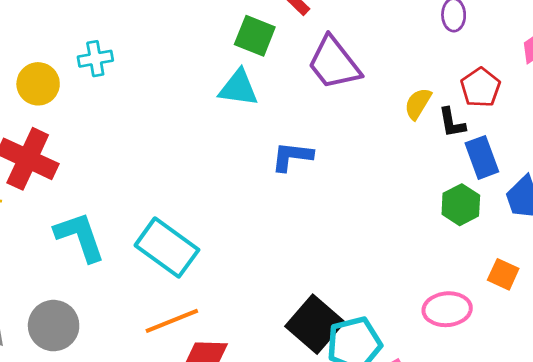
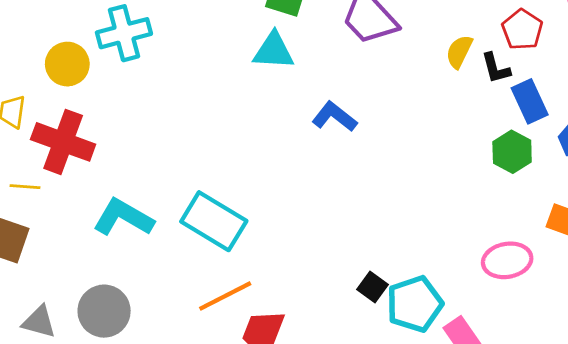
cyan cross: (95, 59) -> (124, 33), size x1.5
blue L-shape: (292, 156) -> (334, 117), turned 36
cyan L-shape: (80, 237) -> (123, 217), turned -36
black square: (315, 324) -> (373, 287), size x0.5

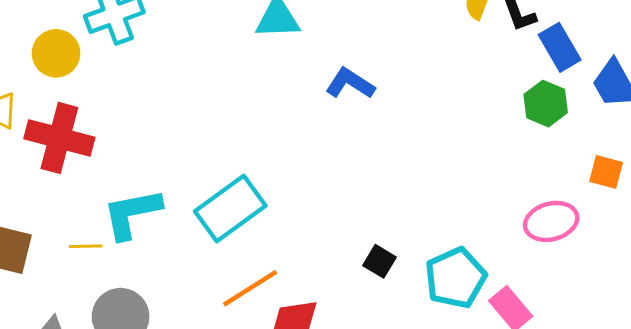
yellow line: (25, 187) -> (86, 246), moved
cyan L-shape: (123, 217) -> (132, 214), turned -36
cyan rectangle: (214, 221) -> (230, 209), turned -62
black square: (373, 287) -> (380, 261), moved

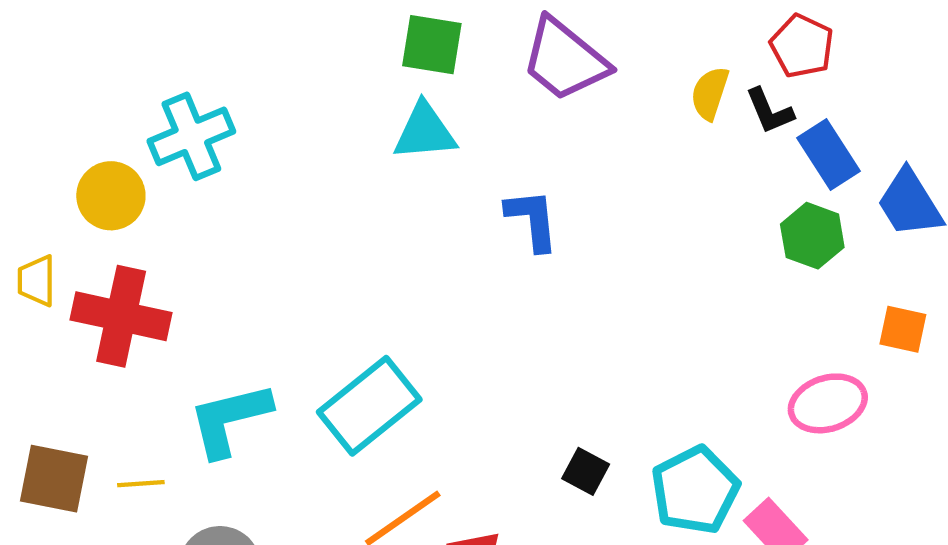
blue L-shape: (350, 83) -> (532, 220), turned 54
yellow line: (86, 246) -> (141, 484), moved

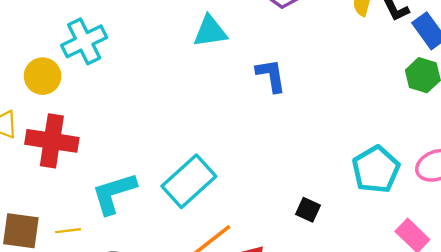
cyan pentagon: (695, 490) -> (376, 169), moved

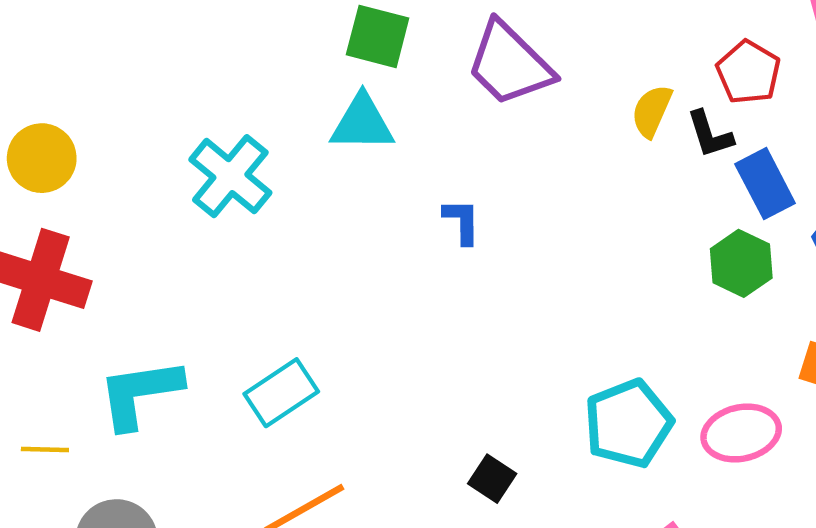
cyan cross: (84, 41) -> (230, 176), moved, turned -33
blue L-shape: (271, 76) -> (462, 221), size x0.7
cyan rectangle: (189, 181) -> (281, 393), size x0.7

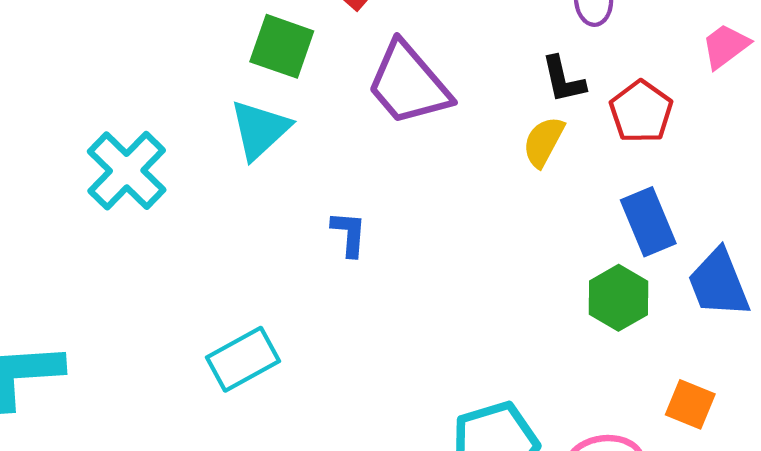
cyan triangle: (362, 123) -> (260, 130), turned -48
black L-shape: (710, 134) -> (563, 80), moved
cyan rectangle: (281, 393) -> (243, 359), moved

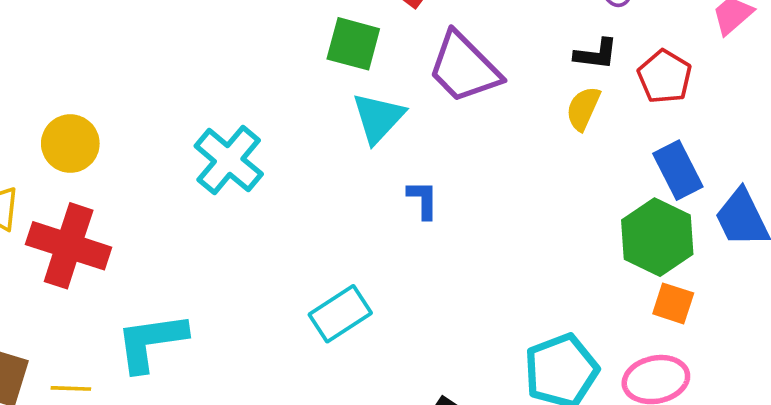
black L-shape: (563, 80) -> (596, 54), turned -66
cyan triangle: (260, 130) -> (378, 118), moved
green hexagon: (618, 298) -> (657, 237), size x1.4
orange square: (690, 404) -> (673, 303), moved

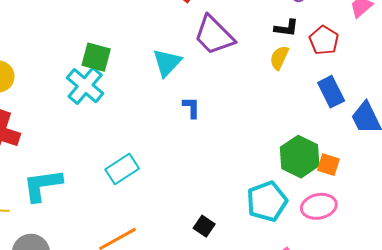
green square: (353, 44) -> (96, 57), moved
green hexagon: (657, 237) -> (300, 157), moved
cyan rectangle: (340, 314) -> (122, 169), moved

